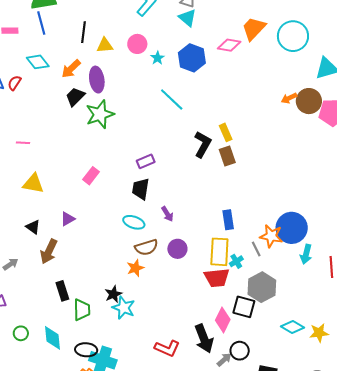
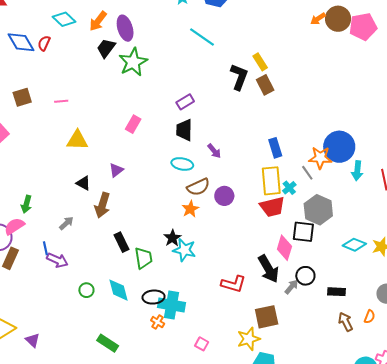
purple circle: (177, 249) -> (224, 196), moved

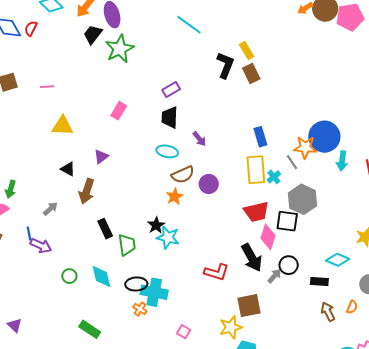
red trapezoid: (272, 207) -> (256, 212), moved
cyan diamond: (354, 245) -> (338, 260), moved

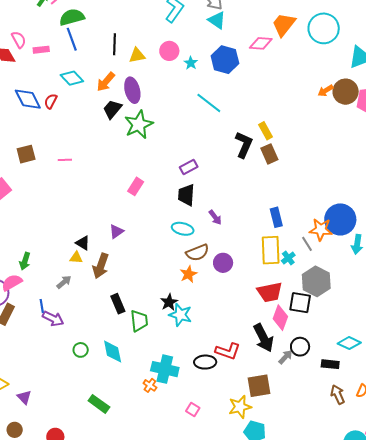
yellow triangle: (63, 126) -> (76, 258), moved, size x0.6
black ellipse: (136, 284) -> (205, 362), moved

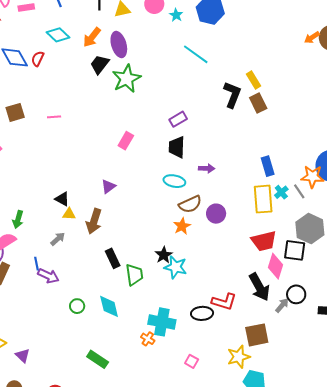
purple arrow: (215, 217) -> (207, 168), turned -49
black triangle: (83, 243) -> (62, 199), moved
cyan cross: (288, 258) -> (281, 192), moved

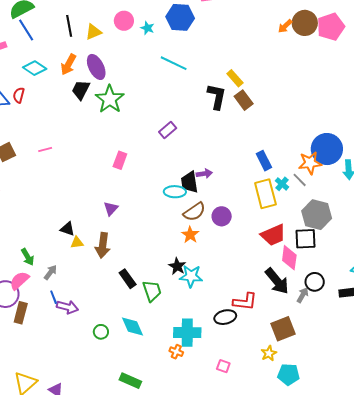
black trapezoid: (177, 147) -> (189, 182), moved
green arrow: (18, 219) -> (28, 257), turned -36
gray arrow: (58, 239) -> (50, 272), moved
yellow star: (239, 357) -> (269, 353), size x0.7

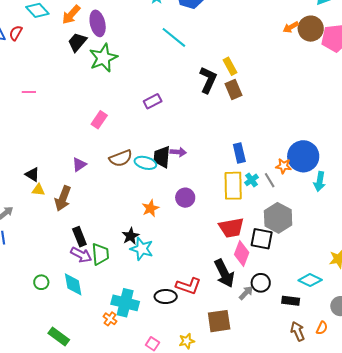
orange star: (310, 163) -> (284, 166), size x0.7
brown semicircle: (194, 212) -> (121, 158), moved
purple arrow: (67, 307) -> (81, 255), moved
yellow star: (269, 353) -> (187, 341), moved

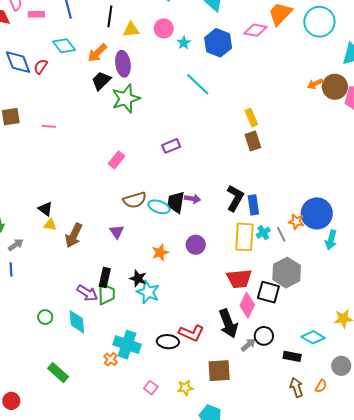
black L-shape: (208, 80) -> (235, 198), moved
purple triangle: (79, 164) -> (117, 232), moved, turned -35
black star: (131, 236) -> (138, 278), turned -30
black rectangle: (79, 237) -> (105, 277), moved, turned 30

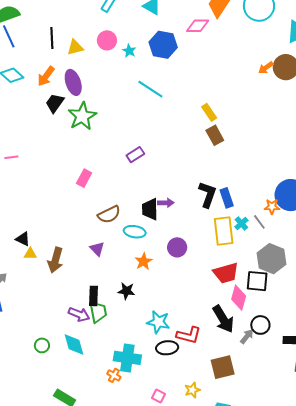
cyan ellipse: (159, 207) -> (135, 232), moved
cyan star: (148, 292) -> (158, 322), moved

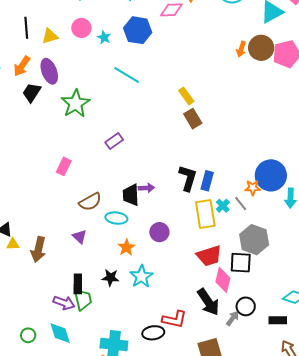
orange arrow: (266, 68) -> (241, 49), turned -35
green star: (82, 116) -> (76, 104), moved
blue rectangle: (227, 198) -> (207, 181), turned 36
cyan star: (158, 322) -> (141, 276), moved, turned 30

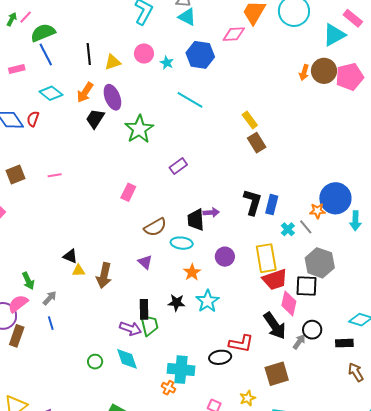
yellow rectangle: (205, 214) -> (266, 258), moved

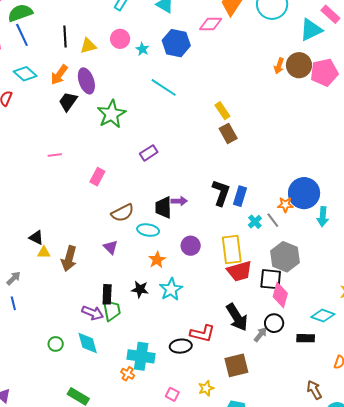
pink line: (55, 175) -> (55, 155), moved
pink diamond: (289, 303) -> (280, 295), moved
brown arrow: (356, 372) -> (314, 390), moved

